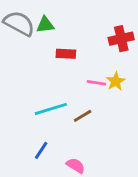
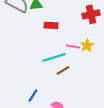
cyan line: (51, 109) -> (54, 57), moved

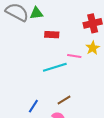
yellow star: (87, 45) -> (93, 48), moved
brown line: (63, 70) -> (64, 100), moved

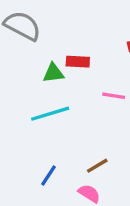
green triangle: (36, 13) -> (53, 73), moved
cyan line: (55, 67) -> (50, 114), moved

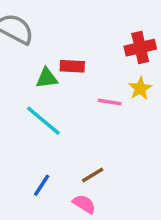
cyan line: (50, 114) -> (43, 121), turned 57

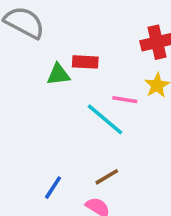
cyan line: (43, 121) -> (105, 119), moved

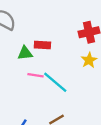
pink line: (125, 100) -> (35, 75), moved

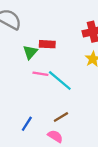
green triangle: (25, 53) -> (30, 52), turned -42

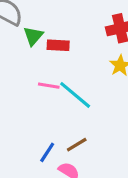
green triangle: (30, 52) -> (33, 36), moved
blue line: (27, 124) -> (47, 152), moved

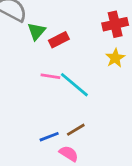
red rectangle: (58, 45) -> (59, 40), turned -30
blue line: (47, 152) -> (49, 137), turned 36

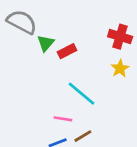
red cross: (115, 24) -> (120, 37), turned 30
pink line: (50, 76) -> (63, 119), moved

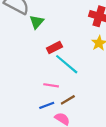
red rectangle: (67, 51) -> (54, 47), moved

